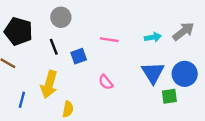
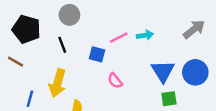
cyan arrow: (153, 37) -> (145, 35), moved
pink line: (109, 40) -> (119, 38), turned -36
blue square: (79, 56) -> (97, 54), moved, turned 35
green square: (169, 96) -> (169, 99), moved

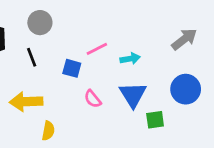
cyan arrow: (145, 35) -> (130, 59), moved
blue triangle: (163, 71) -> (133, 95), moved
yellow arrow: (57, 83) -> (26, 102), turned 72

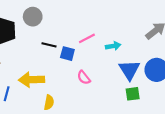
gray circle: (40, 23) -> (33, 17), moved
black line: (32, 57) -> (49, 45), moved, turned -56
blue triangle: (133, 95) -> (129, 70), moved

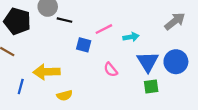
black line: (49, 45) -> (65, 20), moved
pink semicircle: (84, 77) -> (111, 70), moved
yellow semicircle: (49, 102) -> (65, 95), turned 64

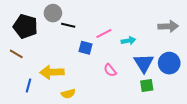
gray arrow: (175, 21) -> (168, 26), turned 36

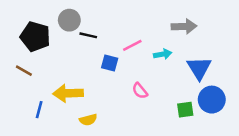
gray arrow: (168, 26) -> (184, 26), moved
blue triangle: (144, 63) -> (199, 68), moved
blue circle: (169, 63) -> (212, 100), moved

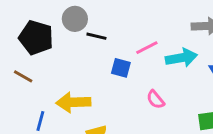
cyan arrow: (163, 54) -> (181, 58), size x1.5

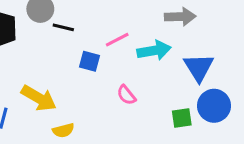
yellow arrow: (73, 102) -> (39, 98), turned -148

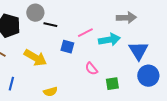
yellow arrow: (39, 98) -> (35, 58), moved
green square: (182, 118) -> (112, 84), moved

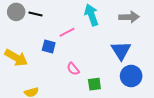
gray arrow: (126, 18) -> (129, 17), moved
black line: (50, 25) -> (35, 14), moved
cyan arrow: (109, 40) -> (91, 15), moved, turned -100

